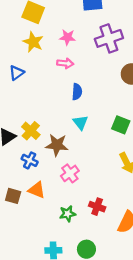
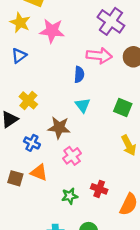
pink star: (68, 37) -> (52, 31), moved, size x1.5
purple cross: (109, 38) -> (111, 21), turned -36
yellow star: (33, 42) -> (20, 23), moved
pink arrow: (65, 63) -> (99, 56), moved, size x1.5
yellow cross: (31, 131) -> (28, 100), moved

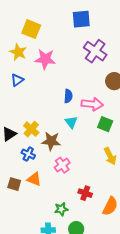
pink arrow: (99, 56) -> (92, 104), moved
yellow cross: (28, 100) -> (31, 129), moved
green star: (70, 196) -> (61, 209), moved

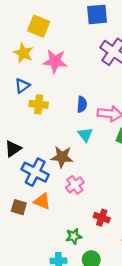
yellow cross: (31, 129) -> (39, 104), moved, turned -35
blue cross: (28, 154) -> (35, 172), size x1.6

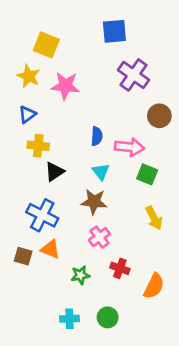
yellow cross: (39, 104) -> (38, 146), moved
black triangle: (13, 149) -> (54, 172), moved
brown star: (62, 157) -> (94, 202), moved
pink cross: (75, 185) -> (99, 237), moved
green star: (74, 236) -> (80, 275), moved

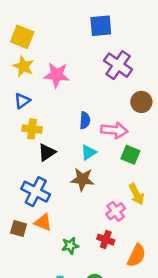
yellow square: (46, 45) -> (22, 37), moved
cyan triangle: (101, 172) -> (89, 152), turned 35
pink cross: (99, 237) -> (116, 211), moved

